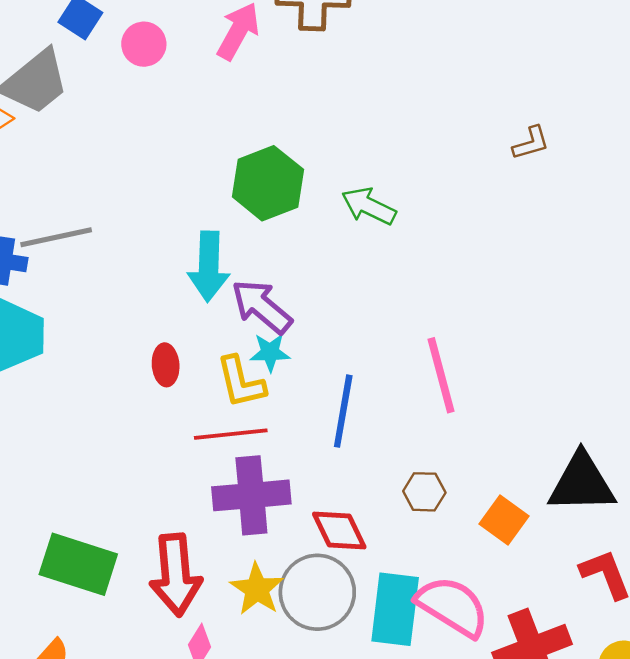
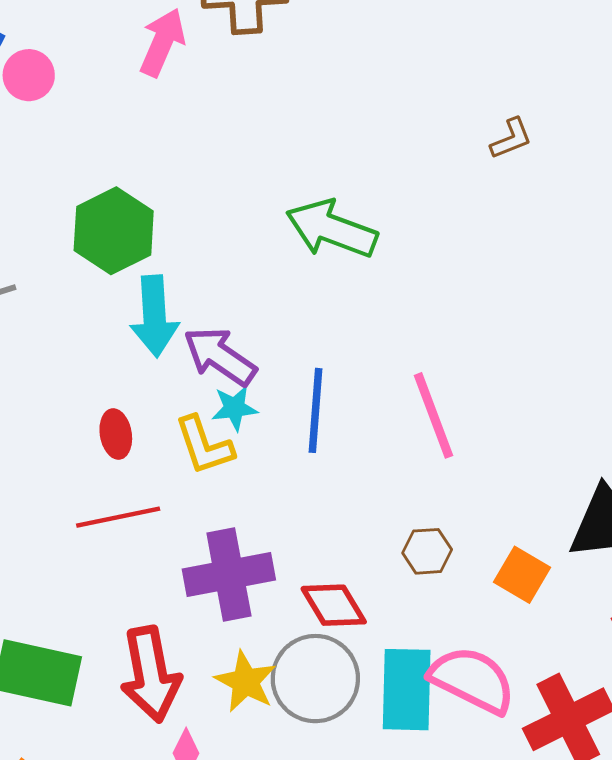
pink circle: (144, 44) -> (29, 75), moved
green hexagon: (268, 183) -> (114, 231), moved
green arrow: (369, 206) -> (332, 229), size x1.4
blue line: (343, 411) -> (315, 410), moved
red line: (231, 434) -> (118, 517), moved

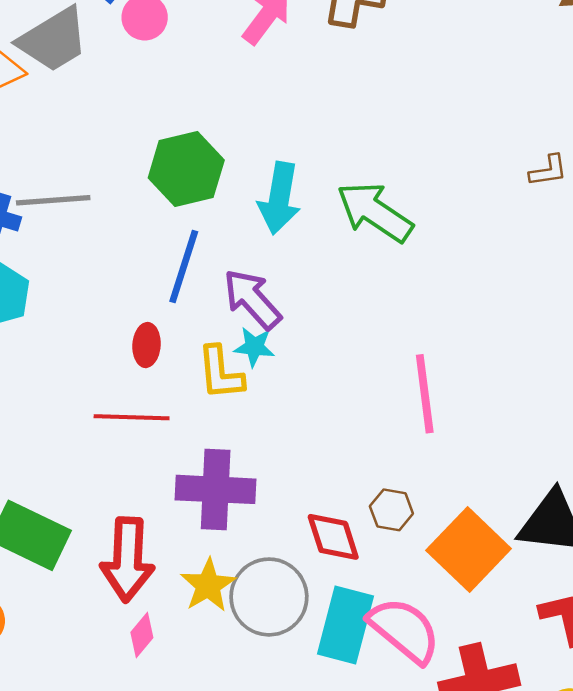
cyan arrow: (154, 316) -> (279, 198), moved
blue line: (315, 410) -> (184, 267), moved
orange square: (522, 575) -> (469, 550), size x1.6
red diamond: (334, 605) -> (333, 537), moved

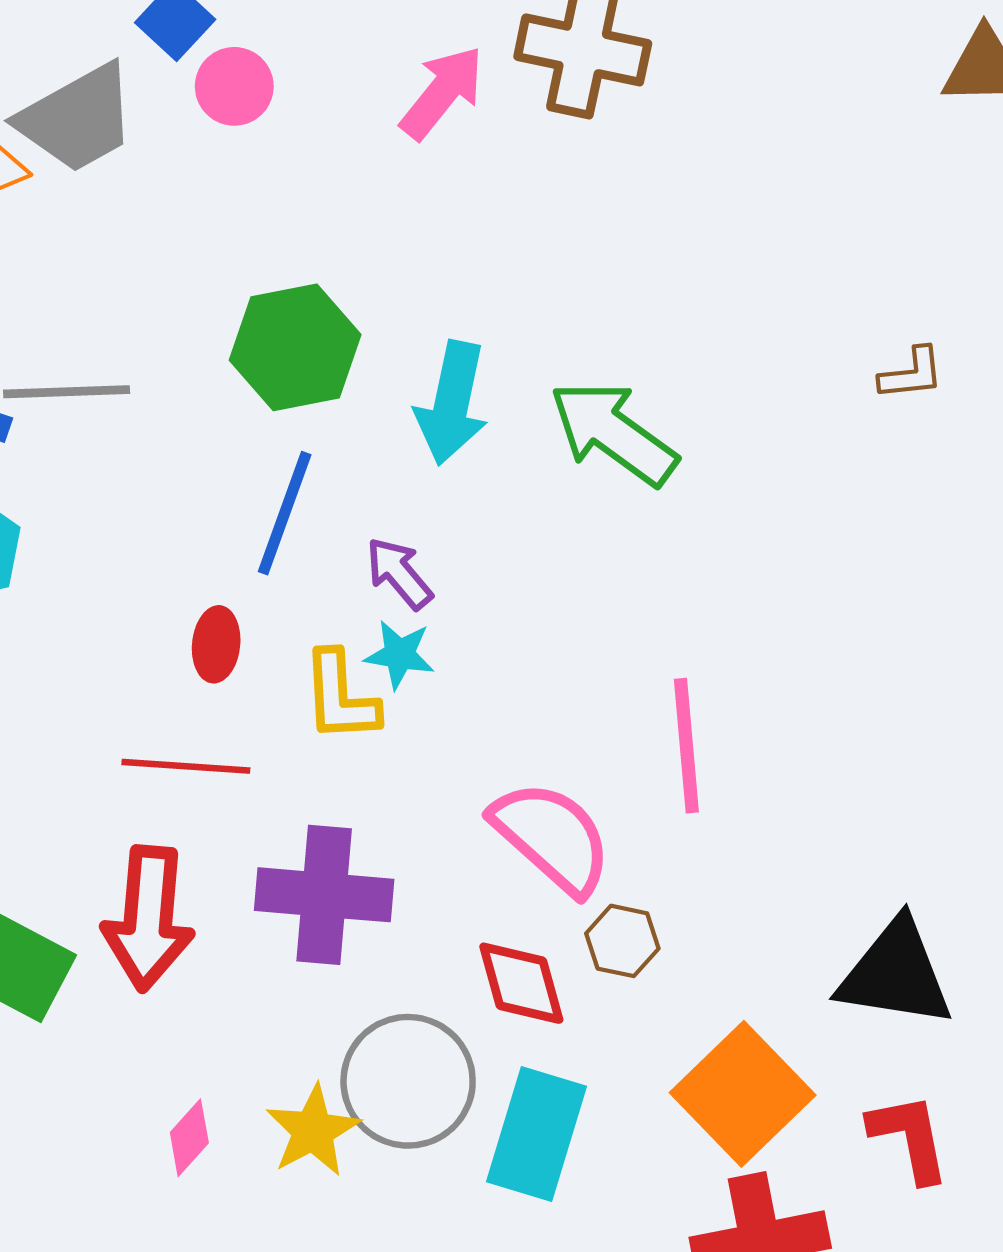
purple arrow: (252, 299) -> (399, 573), size x0.7
orange square: (469, 550) -> (743, 1094), moved
red arrow: (128, 560) -> (148, 918), moved
yellow star: (208, 585) -> (313, 1131), moved
pink semicircle: (404, 630) -> (552, 837), moved

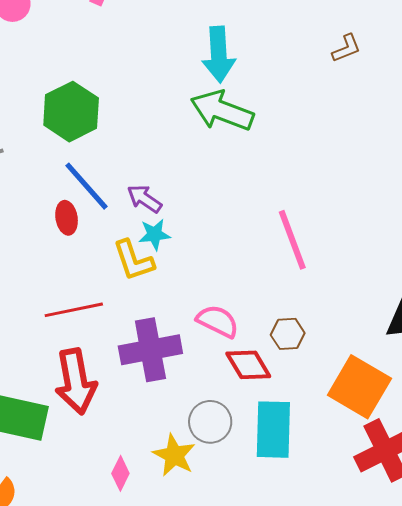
cyan arrow: (452, 403) -> (219, 54), moved
blue line: (285, 513) -> (87, 186), turned -46
red ellipse: (216, 644) -> (67, 218), moved
pink semicircle: (552, 837) -> (218, 321), moved, size x0.7
gray circle: (408, 1081) -> (210, 422), size x0.7

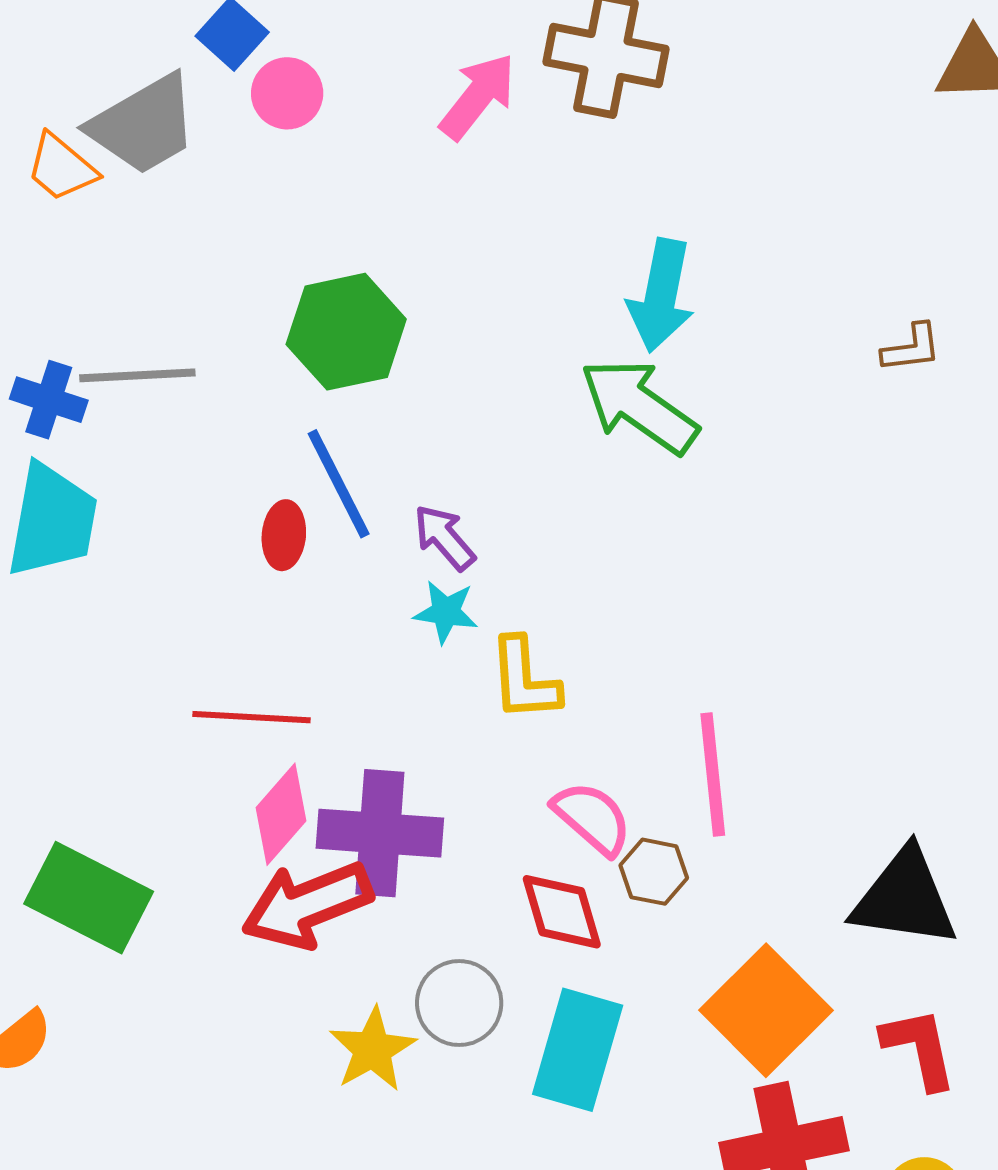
pink line: (292, 240) -> (713, 774), moved
yellow L-shape: (133, 260) -> (524, 679), moved
pink semicircle: (218, 321) -> (592, 818), moved
red arrow: (76, 382) -> (307, 905), moved, turned 64
pink diamond: (120, 473) -> (281, 814), moved, size x1.4

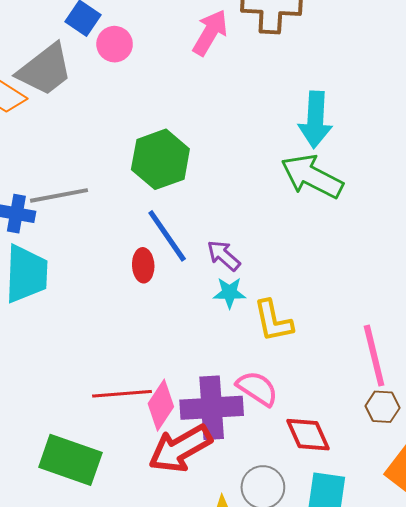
red line: (252, 717) -> (122, 394), moved
pink semicircle: (592, 818) -> (257, 388), moved
brown hexagon: (654, 872) -> (383, 407), moved

